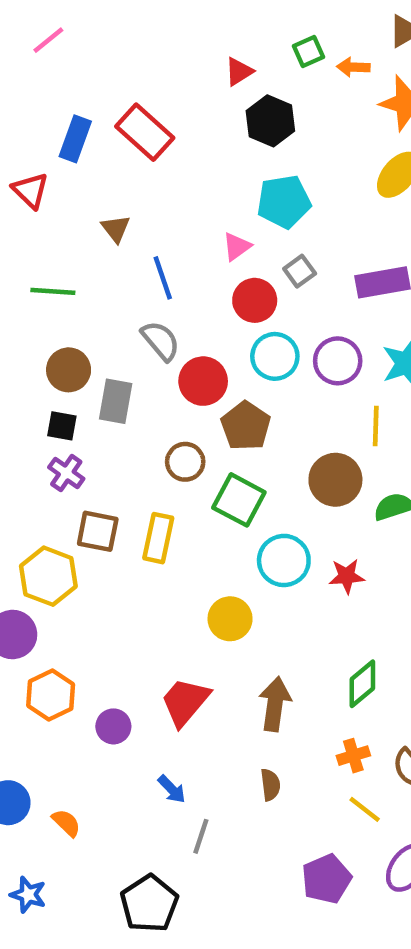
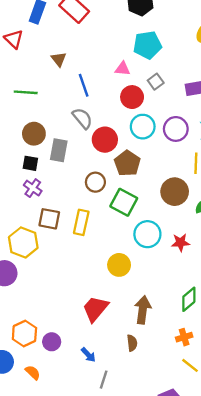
pink triangle: (237, 247) -> (123, 69), turned 42
orange hexagon: (51, 695) -> (24, 334), moved
purple circle: (113, 726) -> (52, 342), moved
brown semicircle: (270, 785) -> (132, 343), moved

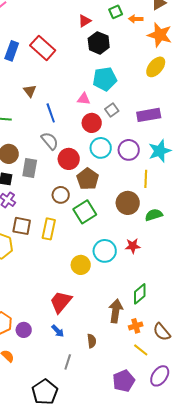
green square: (124, 202) -> (85, 212), turned 30
cyan circle: (147, 234) -> (105, 251), moved
brown arrow: (143, 310) -> (116, 311), moved
brown semicircle: (132, 343) -> (92, 341), moved
blue arrow: (88, 355) -> (58, 331), moved

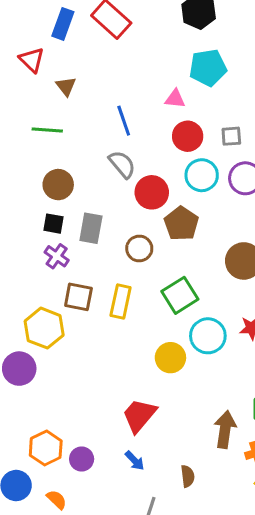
brown triangle: (30, 91) -> (66, 86), moved
gray square: (112, 110) -> (231, 136), moved, turned 32
gray rectangle: (30, 168) -> (91, 228), moved
green square: (85, 212) -> (180, 295), moved

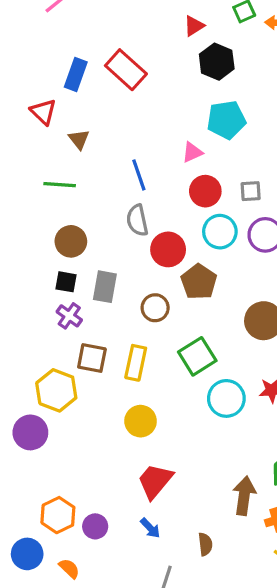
pink triangle: (175, 99) -> (192, 152), turned -30
gray semicircle: (122, 164) -> (137, 220), turned -152
yellow circle: (170, 358) -> (141, 421), moved

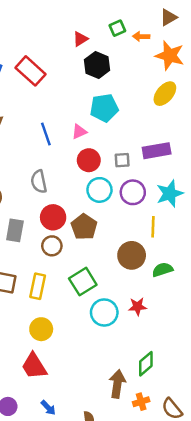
blue line: (139, 175) -> (46, 134), moved
red circle: (168, 249) -> (53, 217), moved
red trapezoid: (155, 481) -> (34, 366), moved, turned -72

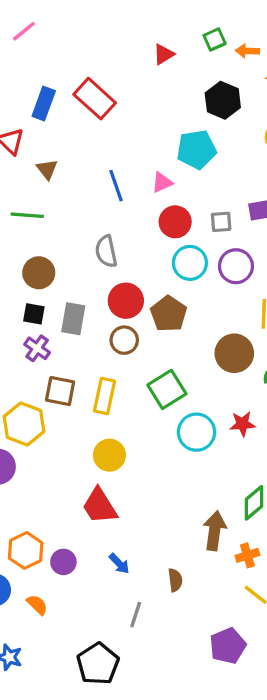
black hexagon: (97, 65) -> (223, 100), moved

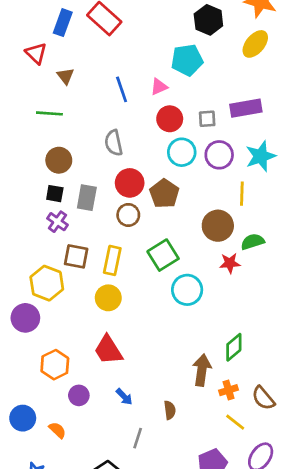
red star: (243, 424) -> (230, 263), moved
yellow circle: (109, 455) -> (108, 298), moved
orange hexagon: (26, 550) -> (55, 365), moved

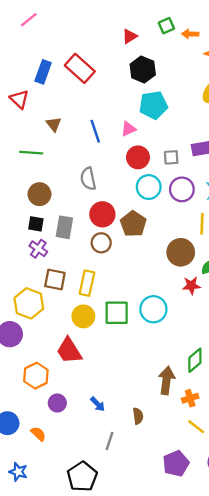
black hexagon: (208, 20) -> (143, 70), moved
brown triangle: (65, 76) -> (54, 124), moved
green square: (163, 255) -> (117, 313), moved, turned 32
red trapezoid: (108, 350) -> (69, 351), moved

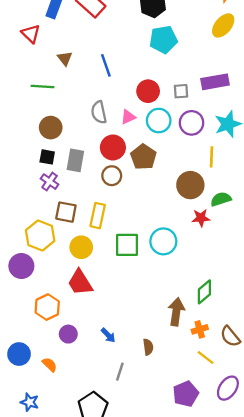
pink triangle: (128, 129) -> (128, 117), moved
yellow circle: (83, 316) -> (81, 247), moved

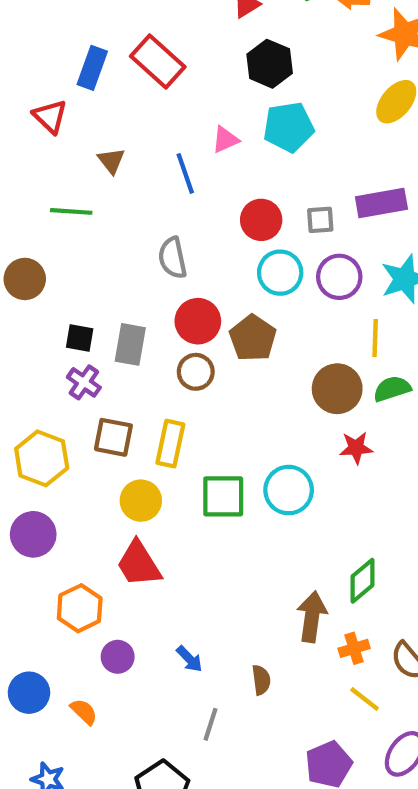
pink triangle: (128, 117) -> (225, 140), moved
brown circle: (51, 128) -> (25, 279), moved
green semicircle: (221, 199) -> (392, 389), moved
yellow hexagon: (40, 236) -> (42, 458), moved

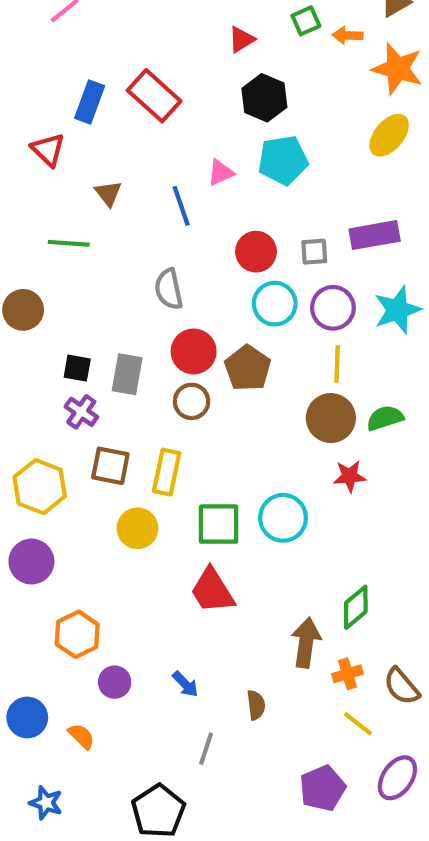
yellow line: (375, 338) -> (337, 364), moved
red trapezoid: (139, 564) -> (212, 591), moved

